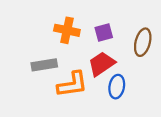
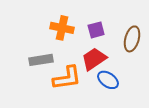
blue ellipse: (117, 87) -> (108, 80), turned -65

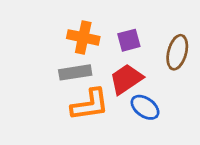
gray rectangle: (41, 60) -> (75, 72), moved

